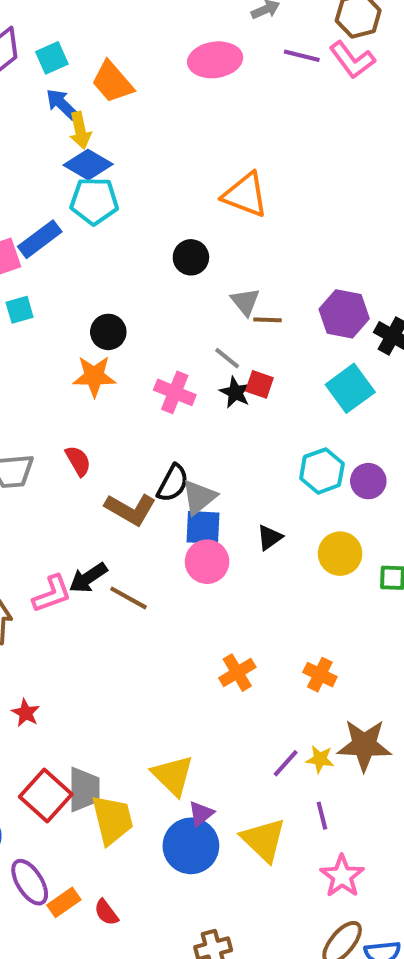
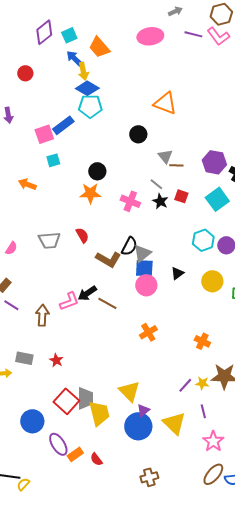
red square: (259, 384) -> (181, 196), moved
orange cross: (237, 673) -> (148, 332), moved

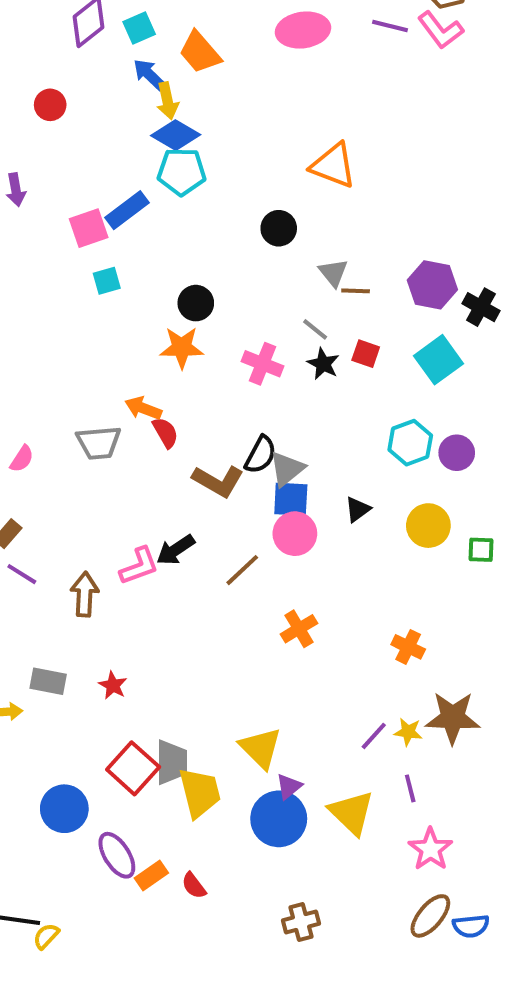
orange arrow: (27, 184) -> (143, 408), moved
brown line: (107, 303) -> (242, 570), moved, turned -72

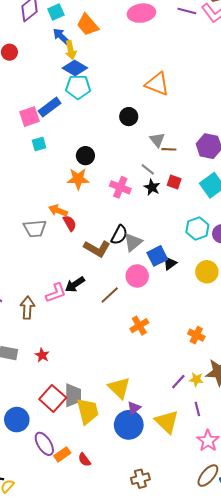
blue square: (291, 499) -> (157, 256), moved, turned -30

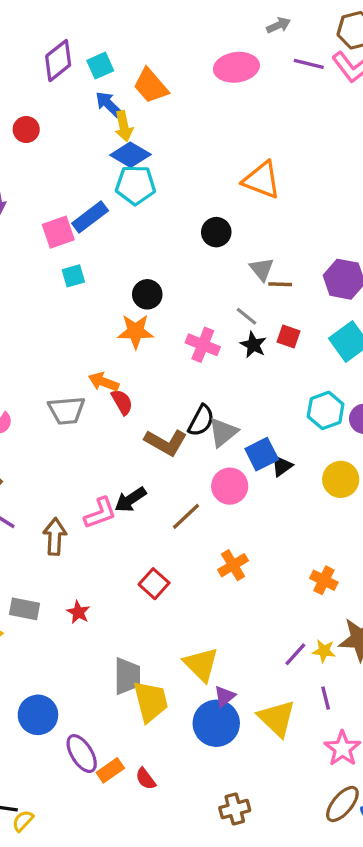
red square: (53, 398) -> (154, 584), moved, size x0.7

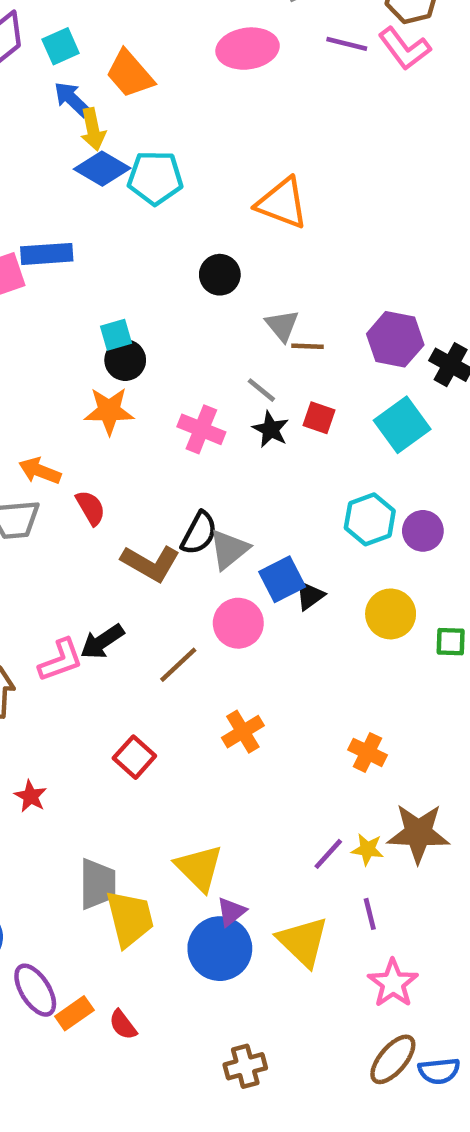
cyan pentagon: (136, 185) -> (155, 178), moved
blue rectangle: (90, 217) -> (47, 254), turned 33
cyan square: (73, 276) -> (116, 335), moved
orange arrow: (104, 382) -> (40, 471), moved

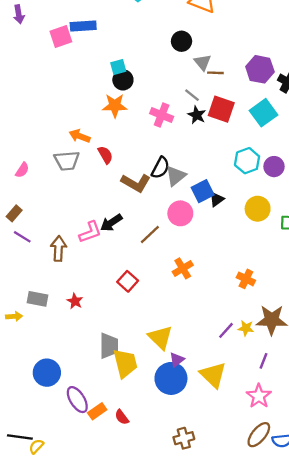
black circle: (220, 275) -> (182, 41), moved
red square: (319, 418) -> (221, 109), size x1.6
purple line: (370, 914) -> (263, 361), moved, turned 35

